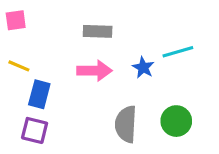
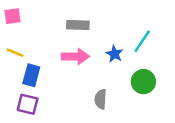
cyan line: (178, 52) -> (142, 41), turned -40
green circle: (176, 121) -> (143, 82), moved
gray semicircle: (126, 124) -> (101, 99), size x0.7

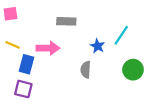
pink arrow: (75, 56) -> (48, 48), moved
green circle: (143, 82) -> (133, 70), moved
gray semicircle: (101, 99) -> (86, 70), moved

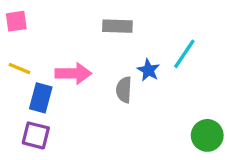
gray rectangle: (66, 21) -> (117, 26), moved
gray semicircle: (86, 70) -> (124, 90), moved
green circle: (133, 70) -> (207, 135), moved

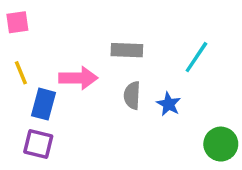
gray rectangle: (117, 26) -> (127, 50), moved
yellow line: (19, 69) -> (21, 73), turned 45
blue star: (148, 70) -> (169, 104), moved

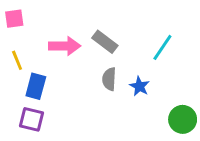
gray rectangle: (127, 50) -> (105, 42), turned 35
pink arrow: (78, 78) -> (65, 46), moved

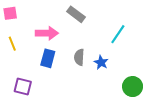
gray rectangle: (105, 42) -> (76, 14), moved
blue rectangle: (36, 86) -> (48, 58), moved

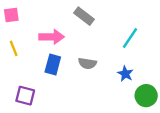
gray semicircle: (79, 57) -> (87, 63), turned -84
blue star: (101, 62) -> (125, 74), moved

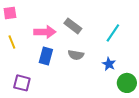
gray rectangle: (84, 16) -> (73, 26), moved

